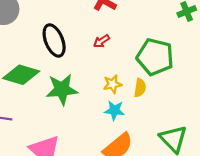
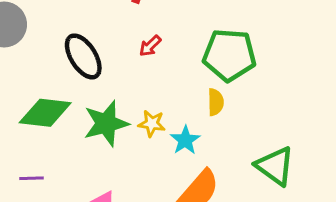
yellow star: (113, 84) -> (152, 123), moved, turned 30
cyan star: (114, 110) -> (185, 140), turned -30

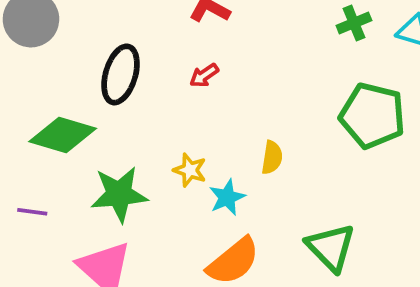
green pentagon: (229, 55) -> (372, 116), moved
black ellipse: (83, 56) -> (121, 74), turned 39
green star: (106, 123) -> (119, 194), moved

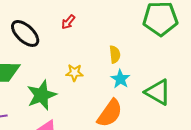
black ellipse: (121, 74) -> (25, 33), turned -48
cyan star: (227, 197) -> (120, 79), moved

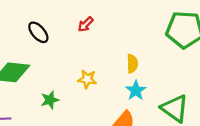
black ellipse: (25, 33) -> (38, 32), size x0.7
green star: (42, 95) -> (50, 100), size x0.6

